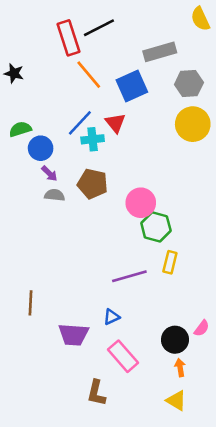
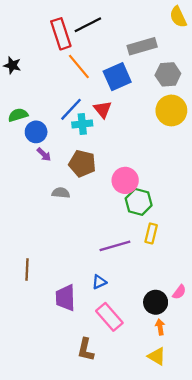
gray semicircle: (55, 195) -> (61, 193), moved
purple trapezoid: (74, 335) -> (65, 298), turned 84

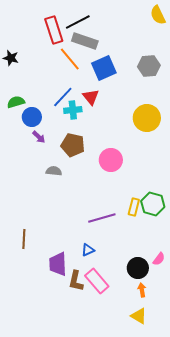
gray rectangle: (142, 46) -> (85, 41), moved, turned 35
yellow circle: (171, 110) -> (147, 118), moved
green hexagon: (139, 202) -> (153, 204), moved
brown L-shape: (86, 350) -> (76, 281), moved

